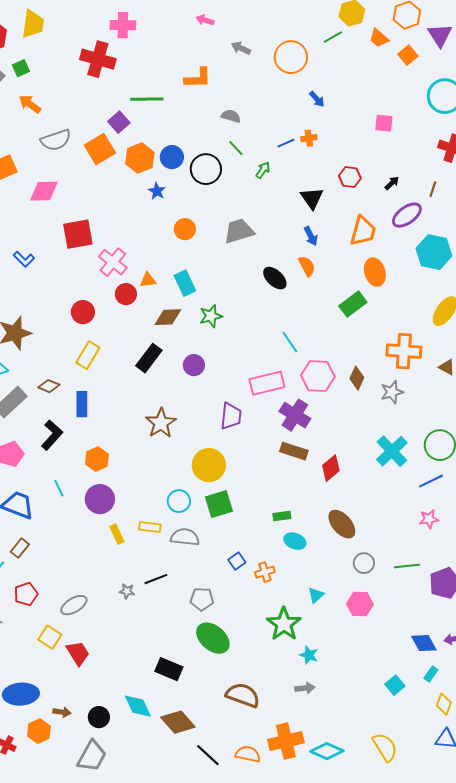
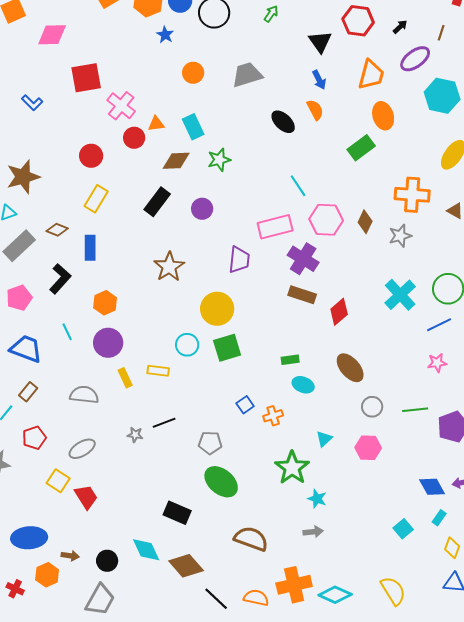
red hexagon: (350, 177) -> (358, 21), size x1.4
gray semicircle: (185, 537) -> (84, 395), moved

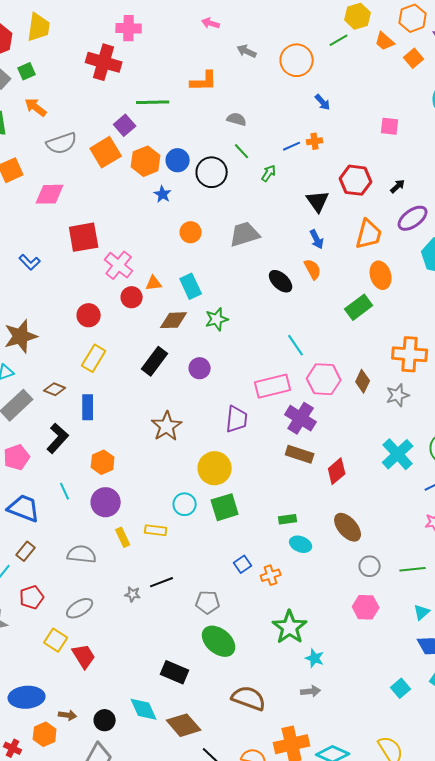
cyan triangle: (324, 439) -> (422, 612), moved

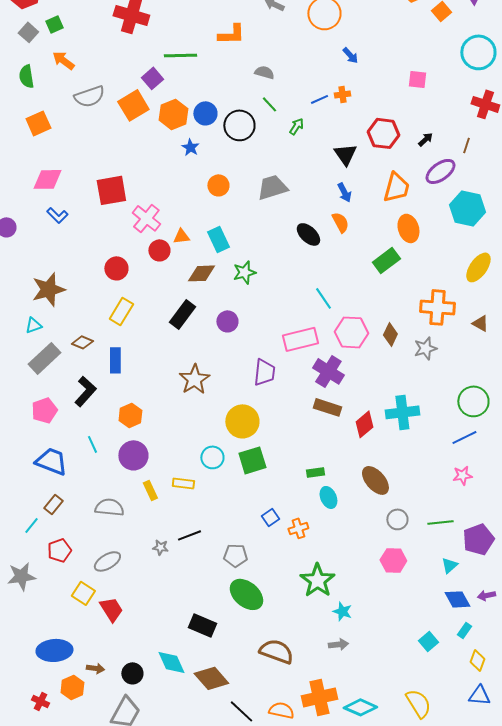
pink diamond: (50, 194) -> (47, 179), moved
cyan cross: (398, 454) -> (402, 412), moved, turned 36
cyan ellipse: (301, 544) -> (328, 497), turned 45

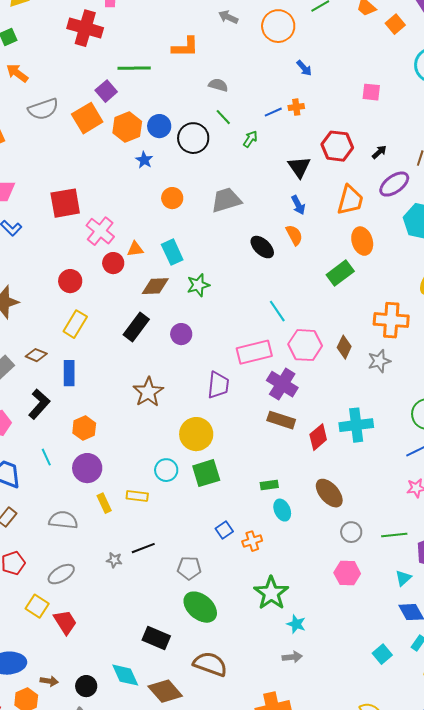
brown semicircle: (276, 651) -> (210, 664), moved

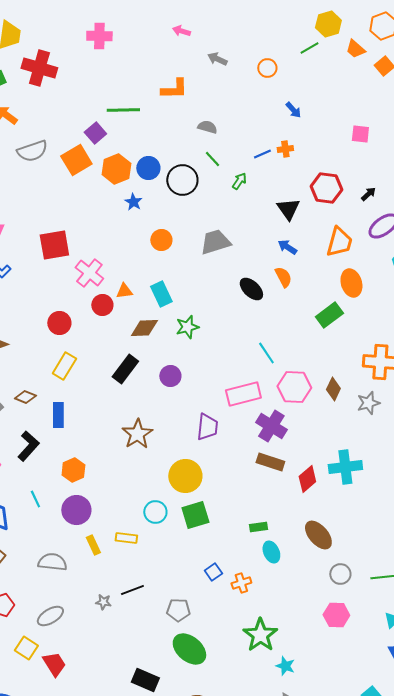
orange circle: (278, 26) -> (267, 68), size x0.6
red cross: (85, 28) -> (39, 68), moved
blue arrow: (298, 205) -> (287, 247), turned 150

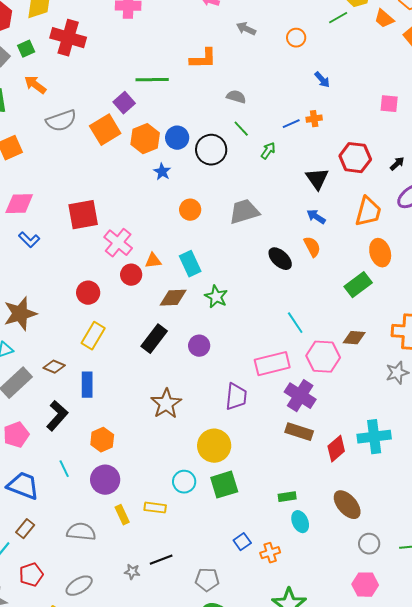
green star: (187, 327) -> (216, 297), turned -30
brown diamond: (333, 389) -> (354, 338), moved, turned 70

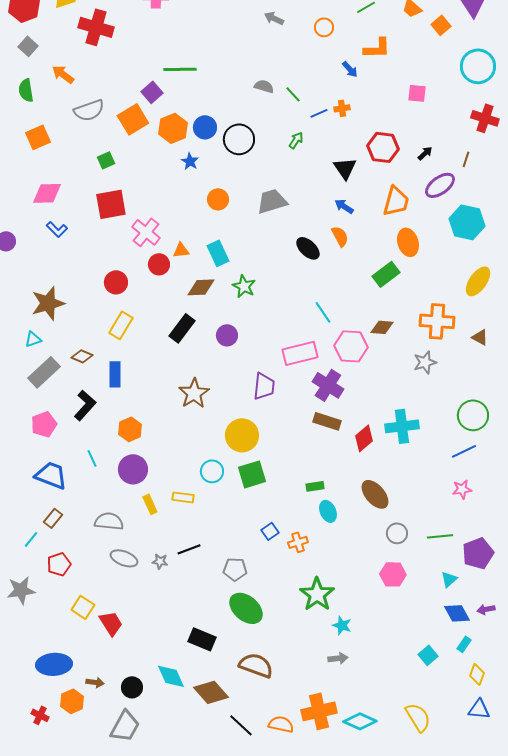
green square: (26, 49) -> (106, 160), moved
orange L-shape: (203, 59) -> (377, 48), moved
green line: (241, 129) -> (293, 94), moved
gray ellipse: (79, 586) -> (124, 558), moved, turned 52

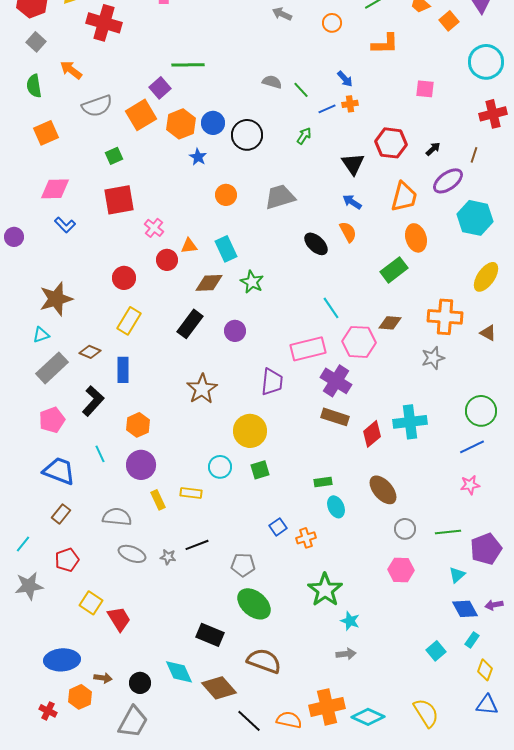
blue arrow: (350, 69) -> (345, 79), moved
red cross: (485, 118) -> (493, 114), turned -32
pink cross: (146, 232) -> (154, 228), size x0.7
green square: (252, 474) -> (260, 470), size x0.7
cyan line: (31, 539) -> (23, 544), moved

